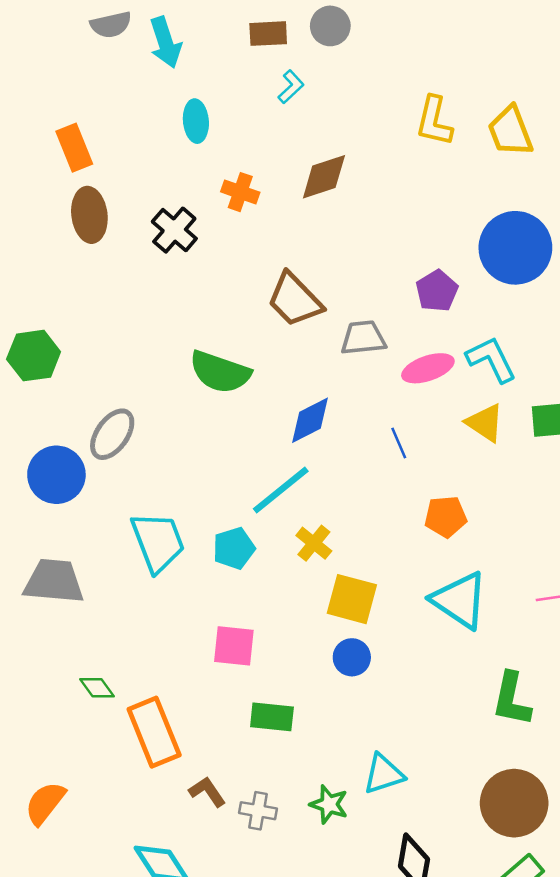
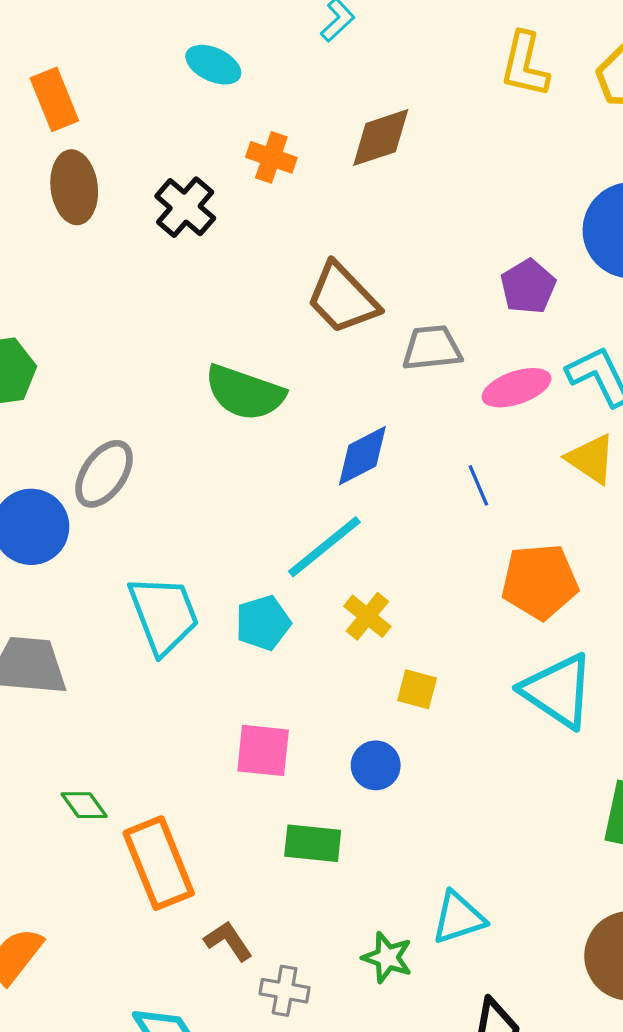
cyan ellipse: (196, 121) -> (213, 65), turned -60
orange pentagon: (446, 517) -> (540, 581), size x1.4
yellow square: (352, 599) -> (417, 689), size x0.6
blue circle: (352, 657) -> (376, 765), moved
gray cross: (258, 811) -> (285, 991), moved

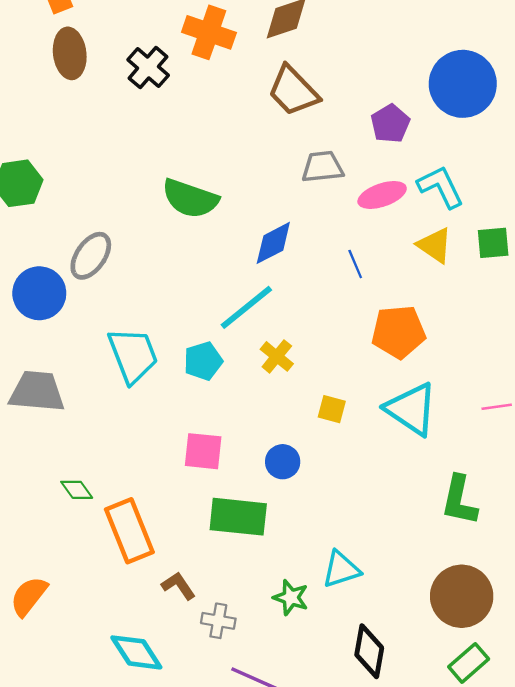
orange cross: (271, 157) -> (209, 32), size x1.5
brown trapezoid: (343, 298) -> (293, 91), moved
yellow square: (417, 689) -> (332, 409), moved
green rectangle: (313, 843) -> (238, 517), size x1.4

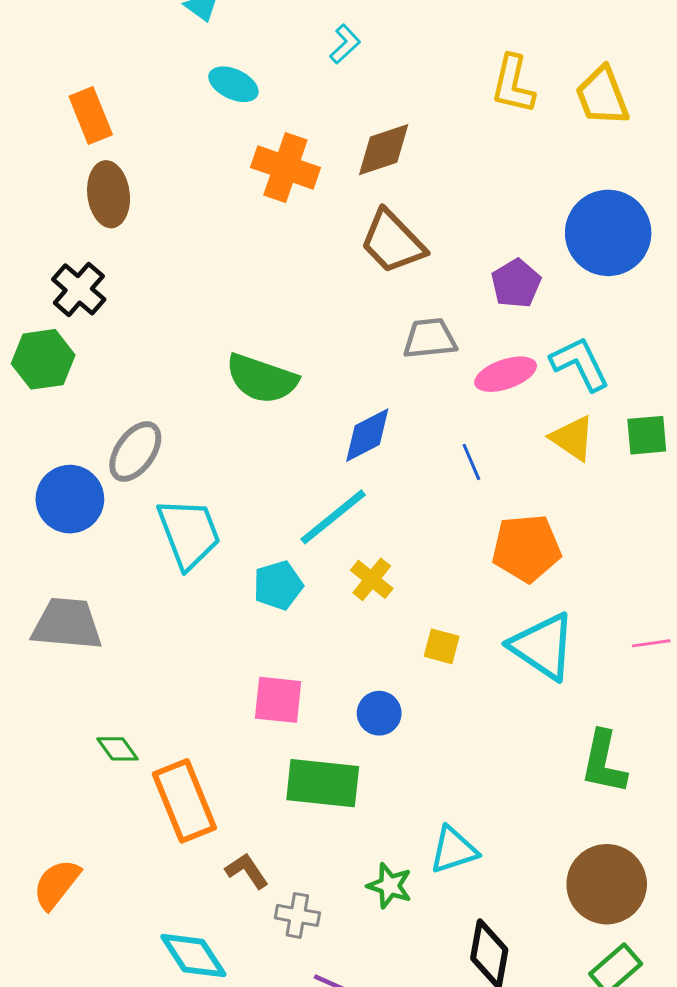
black cross: (148, 67) -> (79, 289), moved
cyan trapezoid: (133, 355) -> (189, 533), moved

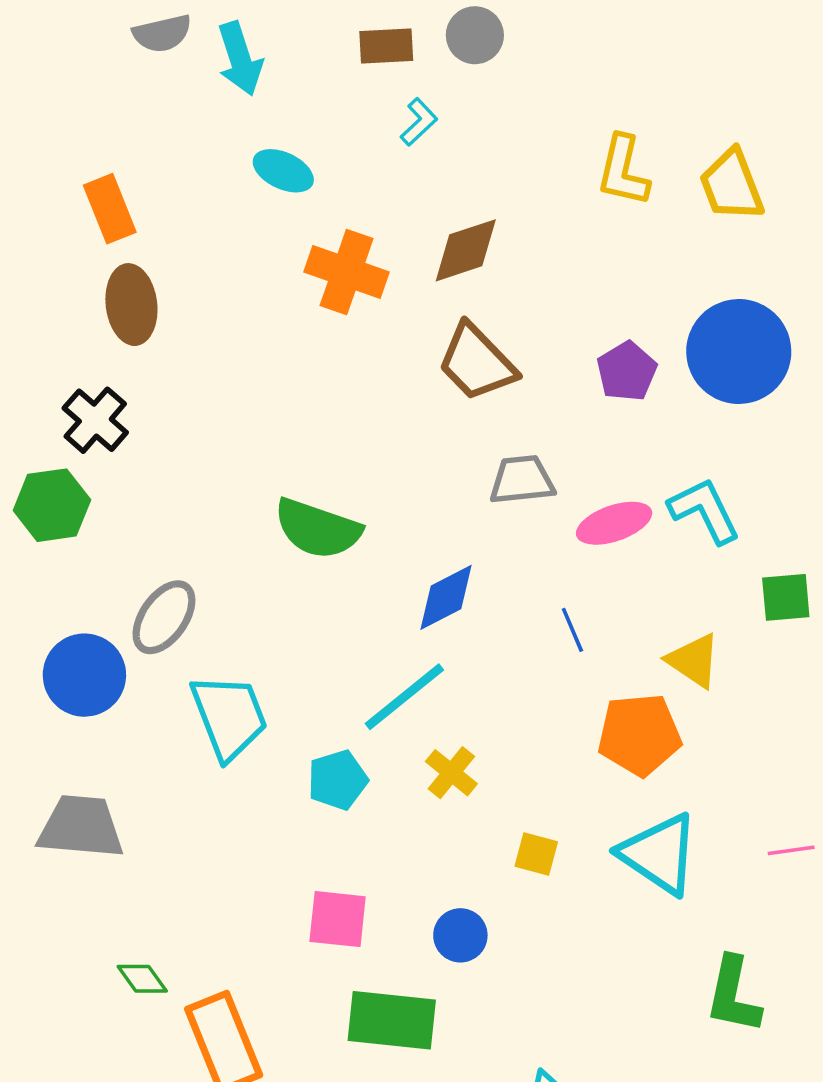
purple pentagon: (516, 283) -> (627, 371), moved
yellow triangle: (572, 438) -> (694, 661), moved

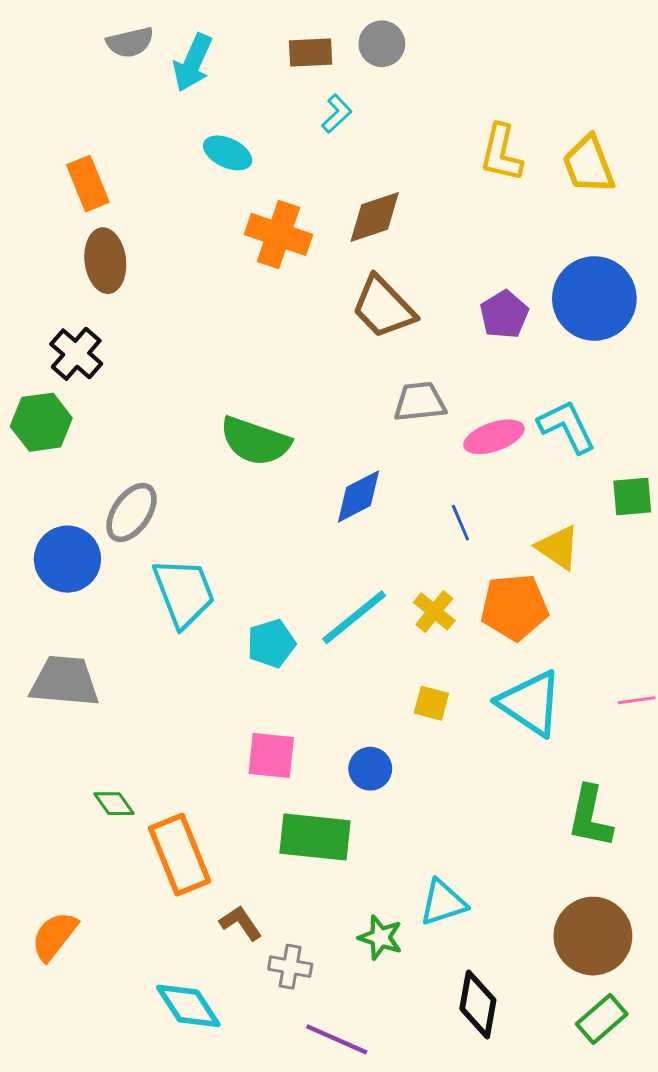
cyan arrow: (240, 59) -> (193, 63), turned 42
cyan line: (404, 697) -> (354, 617), moved
yellow cross: (451, 773) -> (434, 611), moved

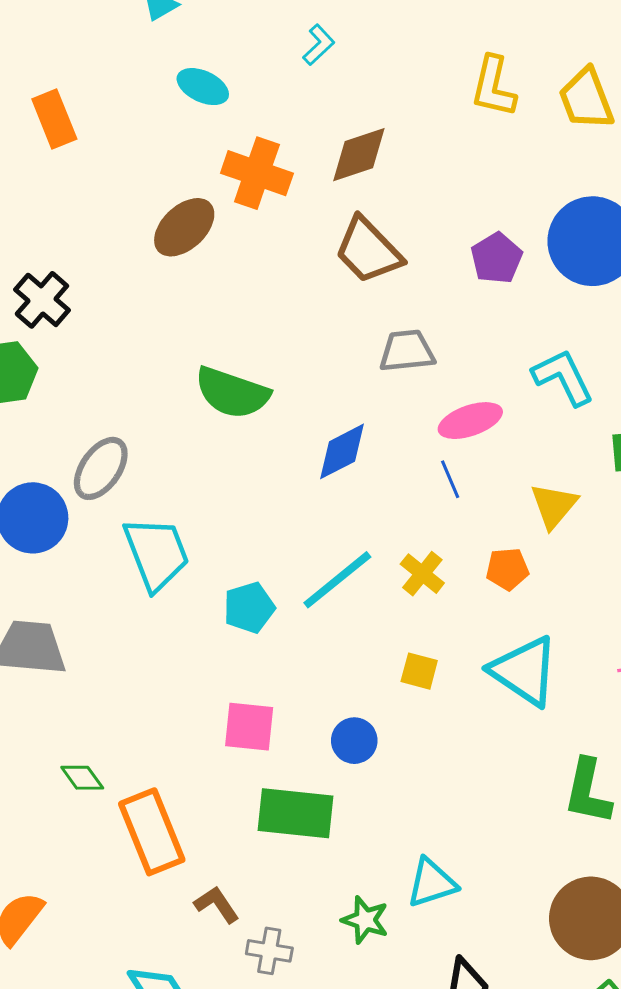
brown ellipse: (105, 261) -> (184, 227), moved, turned 54
pink ellipse: (494, 437) -> (470, 421), moved
yellow triangle: (558, 547) -> (554, 506), turned 36
orange pentagon: (514, 607) -> (507, 569), size x0.6

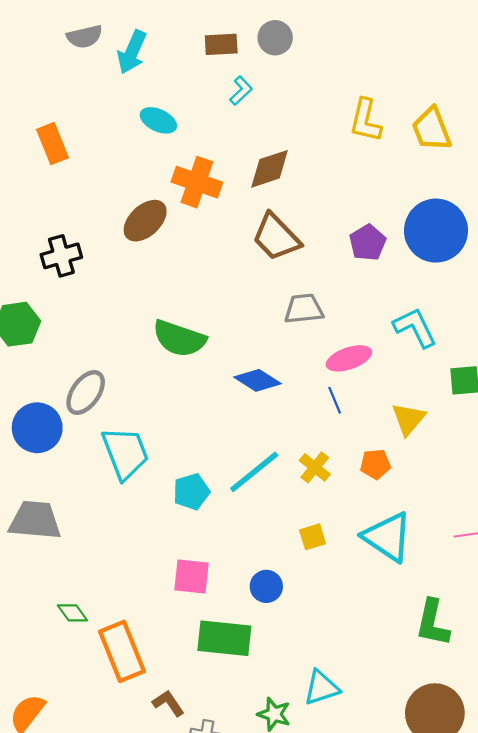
black cross: (42, 300) -> (61, 256), moved, turned 33
blue diamond: (342, 451) -> (257, 380), turned 60
yellow square: (419, 671) -> (313, 537), turned -32

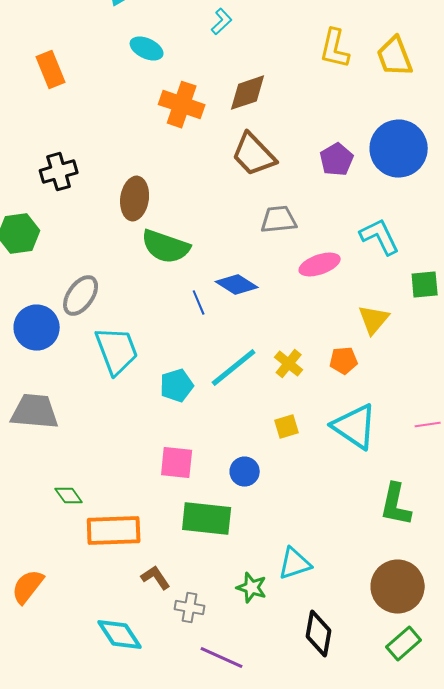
brown ellipse: (145, 221) -> (135, 199), moved, turned -39
blue line: (335, 400) -> (199, 303), moved
orange rectangle: (122, 651) -> (114, 531), turned -70

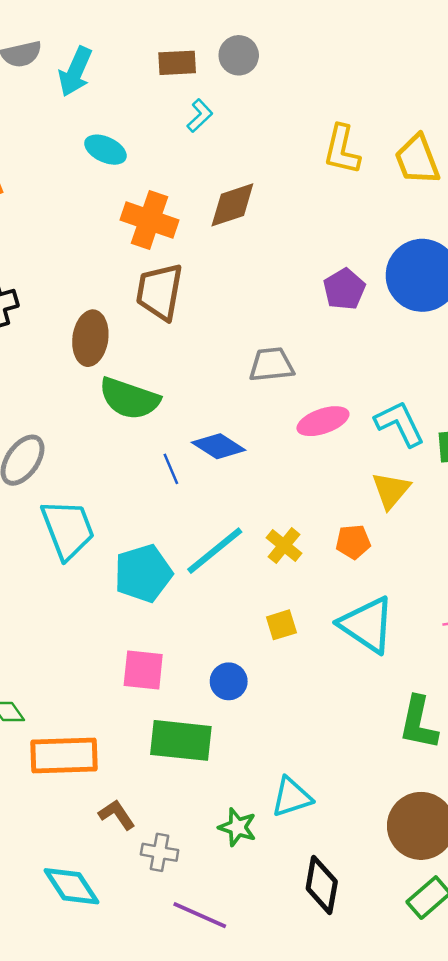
brown trapezoid: (254, 155) -> (160, 292), moved, turned 54
cyan L-shape: (380, 237) -> (400, 424), moved
cyan pentagon: (177, 386) -> (143, 573), size x1.4

